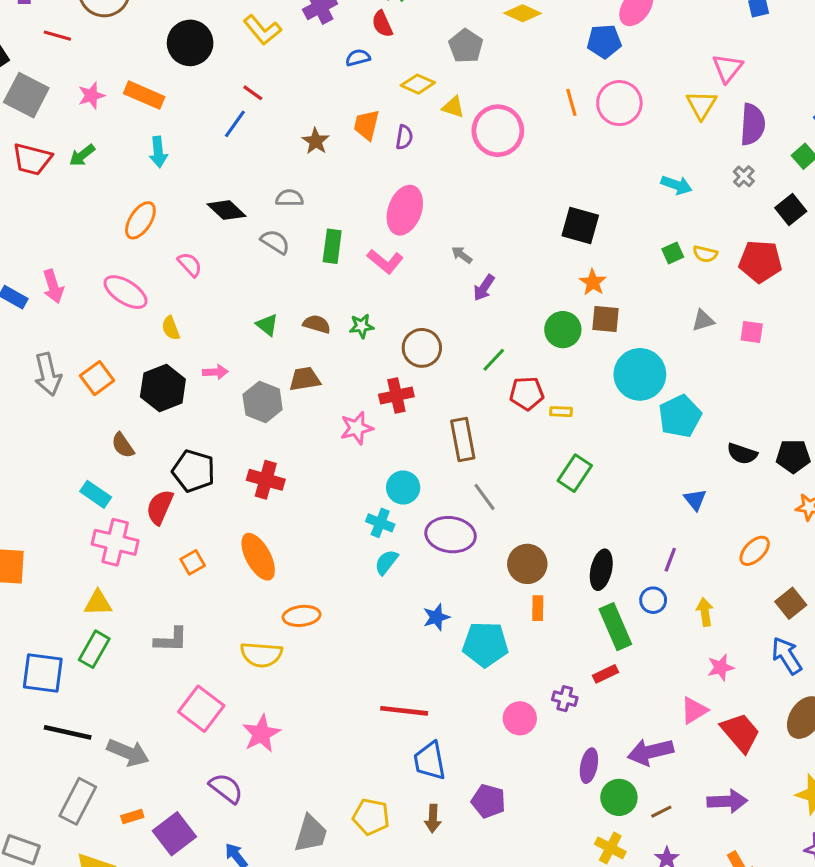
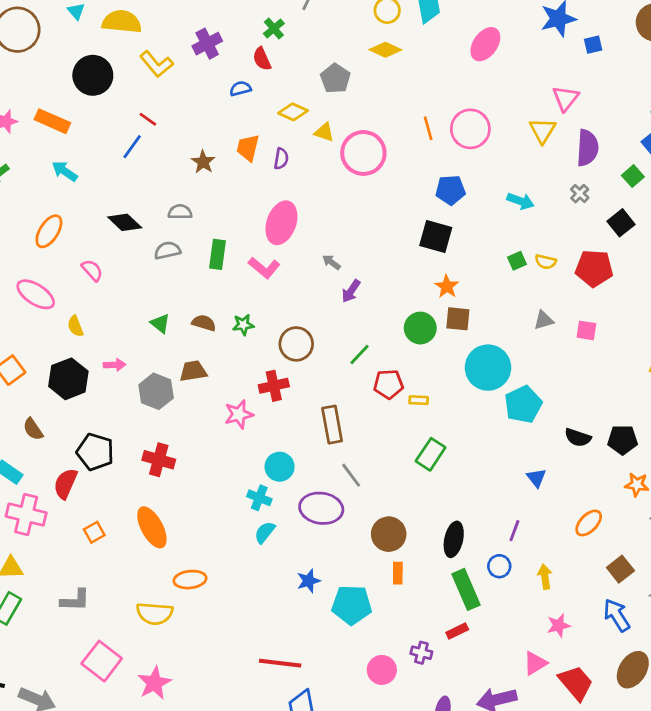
blue pentagon: (604, 41) -> (450, 190), moved
cyan arrow: (158, 152) -> (65, 171), turned 130
gray semicircle: (275, 242) -> (167, 250), turned -45

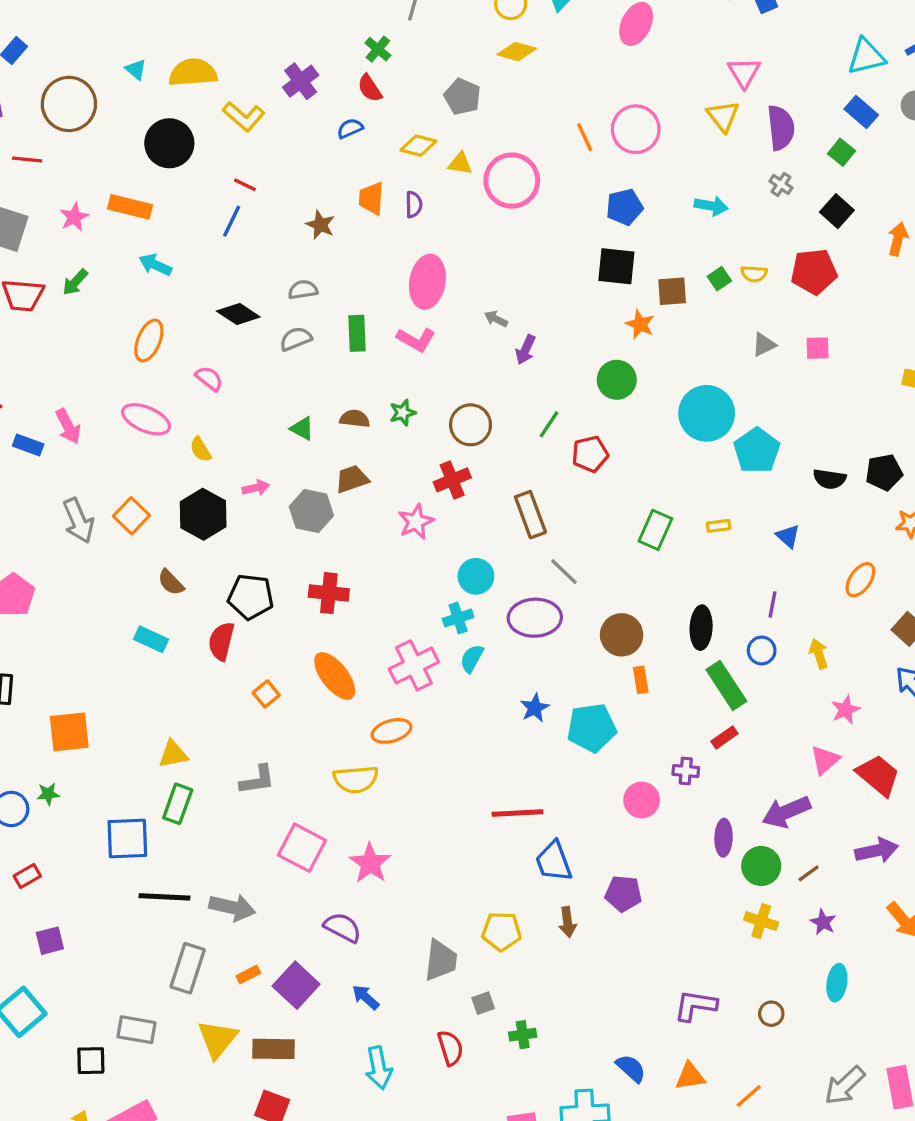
brown square: (458, 319) -> (672, 291), moved
yellow rectangle: (419, 400) -> (719, 526), moved
cyan cross: (259, 498) -> (458, 618), turned -30
pink cross: (26, 515) -> (414, 665), moved, turned -30

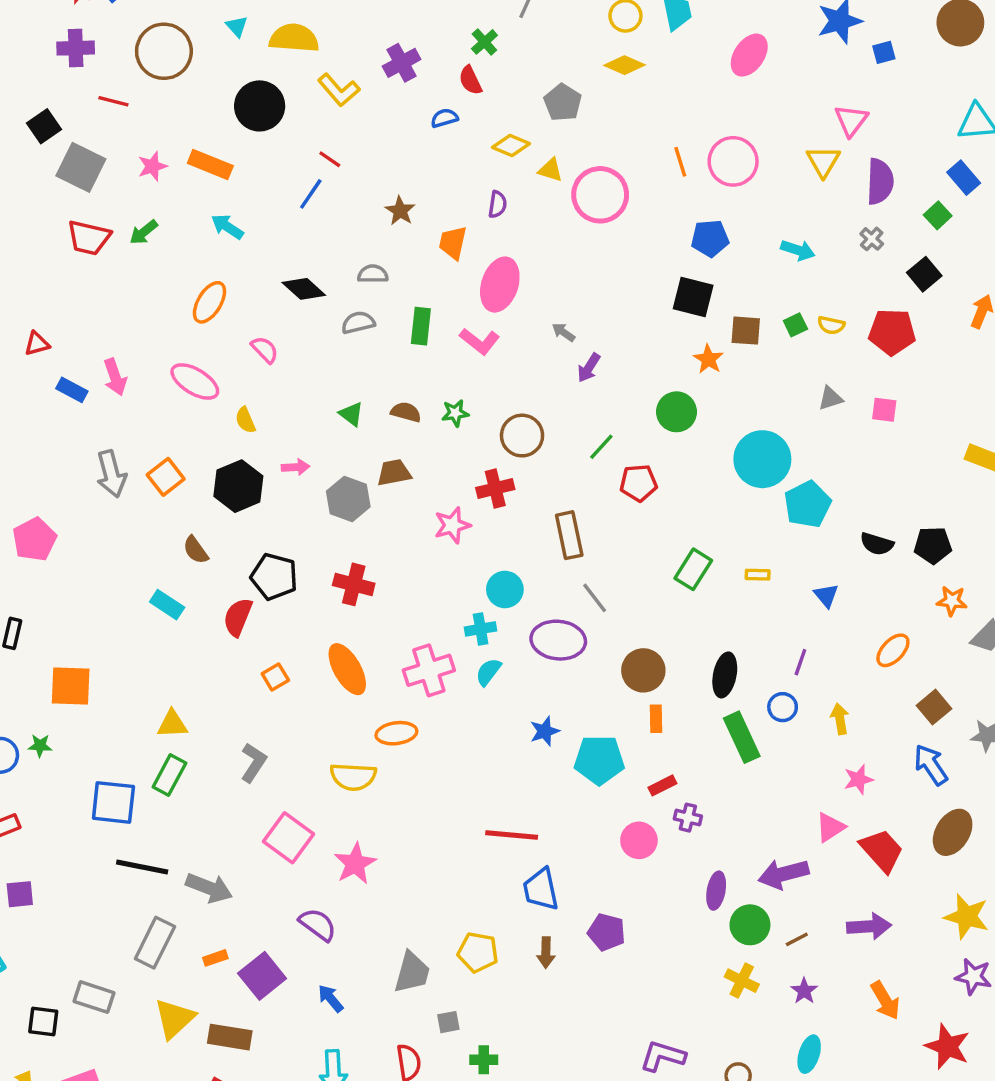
orange trapezoid: (371, 198) -> (453, 243), moved
red rectangle: (724, 737) -> (662, 785), moved
gray L-shape: (257, 780) -> (254, 763), turned -57

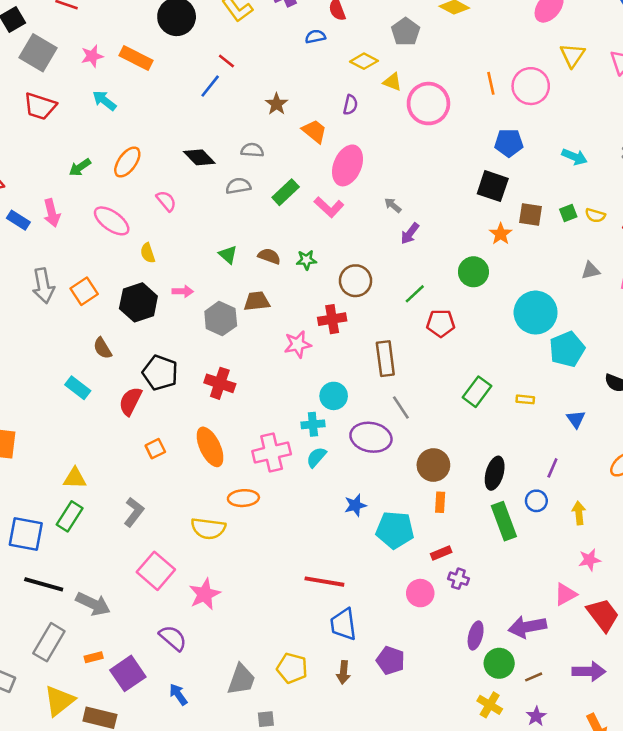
yellow triangle: (823, 161) -> (572, 55), moved
cyan arrow: (227, 227) -> (104, 101), moved
green arrow: (144, 232) -> (80, 167), moved
orange trapezoid: (453, 243) -> (314, 131), turned 112
green rectangle: (421, 326) -> (286, 192), turned 36

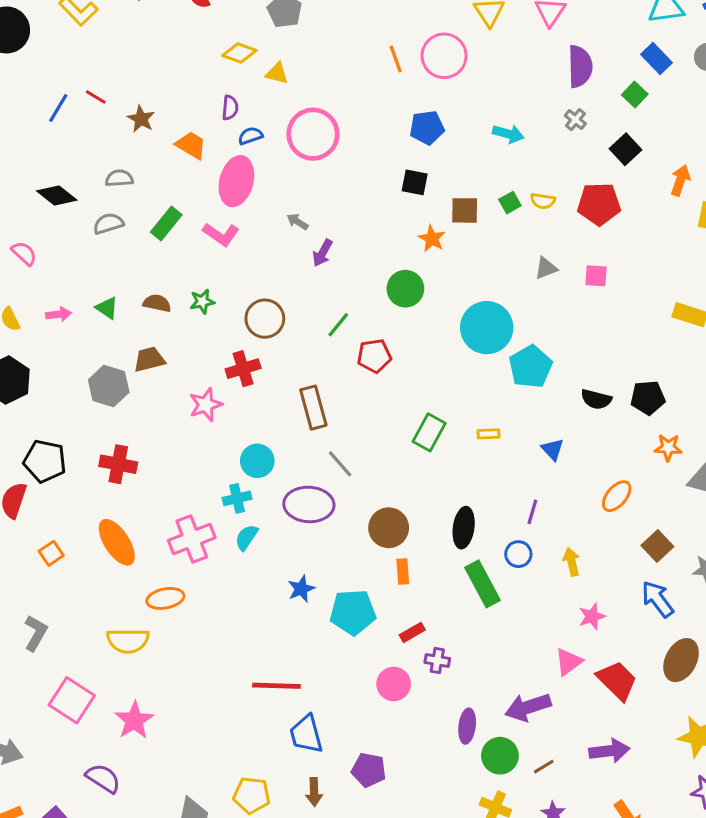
blue semicircle: (315, 37) -> (250, 136), moved
red line: (226, 61) -> (96, 97), moved
pink circle: (428, 104) -> (313, 134), moved
black square: (493, 186) -> (415, 182), size x0.7
pink arrow: (183, 291) -> (59, 314), moved

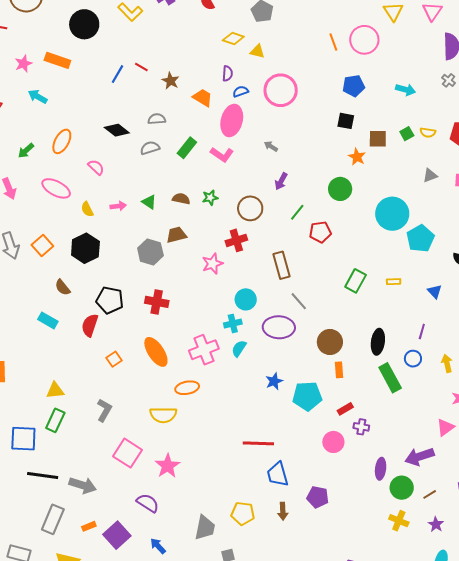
purple arrow: (323, 253) -> (281, 181), moved

